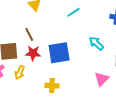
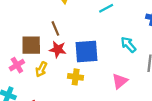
pink triangle: (102, 79) -> (120, 81), moved
yellow cross: (52, 86) -> (76, 77), moved

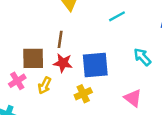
brown line: (55, 28) -> (60, 39), turned 32
yellow cross: (76, 77) -> (83, 94), turned -32
pink triangle: (120, 81) -> (133, 98), turned -42

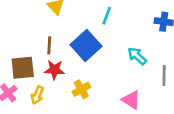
cyan line: (117, 16) -> (107, 16), turned -35
blue square: (95, 65) -> (86, 45), moved, turned -32
yellow cross: (83, 94) -> (81, 89), moved

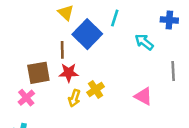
blue square: (86, 45) -> (87, 34), moved
cyan arrow: (137, 56) -> (144, 42), moved
yellow arrow: (37, 95) -> (74, 98), moved

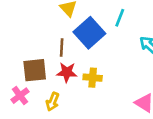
yellow cross: (96, 89) -> (93, 78), moved, turned 35
yellow arrow: (74, 98) -> (53, 102), moved

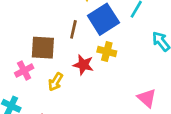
red star: (67, 72) -> (83, 65), moved
yellow cross: (93, 78) -> (107, 51), moved

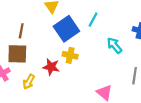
brown line: (73, 29) -> (21, 31), moved

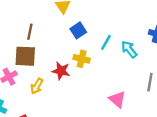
cyan line: (93, 20) -> (106, 42), moved
blue square: (66, 29) -> (78, 30), size x0.6

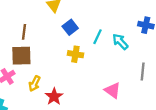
red star: (61, 71) -> (54, 97), moved, turned 30

